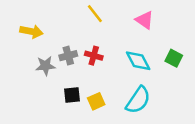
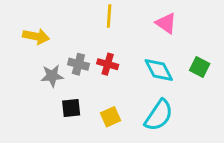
yellow line: (95, 14) -> (109, 16), turned 42
gray cross: (68, 56) -> (78, 64), turned 30
black square: (72, 95) -> (71, 108), moved

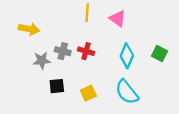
pink triangle: (166, 23) -> (117, 18), moved
cyan diamond: (159, 70) -> (127, 56), turned 50
cyan semicircle: (159, 115) -> (127, 92), turned 108

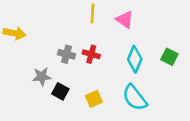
yellow arrow: (29, 29) -> (14, 33), moved
gray star: (42, 60) -> (42, 77), moved
black square: (57, 86) -> (60, 91), turned 35

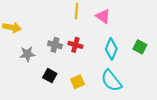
gray star: (42, 77) -> (27, 54), moved

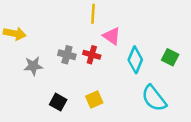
pink triangle: (103, 16) -> (112, 36), moved
black square: (50, 76) -> (58, 102), moved
cyan semicircle: (111, 81) -> (154, 98), moved

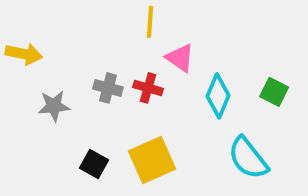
yellow square: (94, 100) -> (152, 160), size x1.6

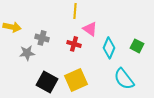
gray cross: (108, 88) -> (42, 38), moved
black square: (94, 164) -> (47, 82), size x1.5

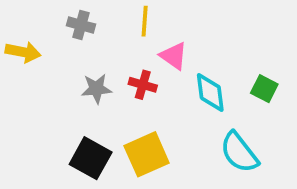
gray cross: (42, 38) -> (81, 25), moved
cyan diamond: (109, 48) -> (210, 93), turned -30
gray star: (27, 53) -> (96, 89), moved

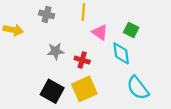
red cross: (143, 85) -> (82, 60), moved
green square: (264, 89) -> (131, 30), moved

